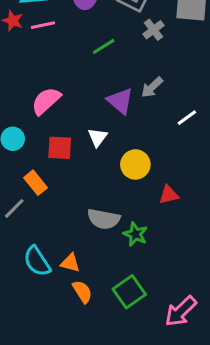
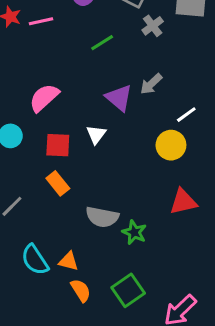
yellow circle: (135, 164) -> (171, 145), moved
orange rectangle: (35, 183) -> (58, 183), moved
red triangle: (169, 195) -> (183, 202), moved, size x1.4

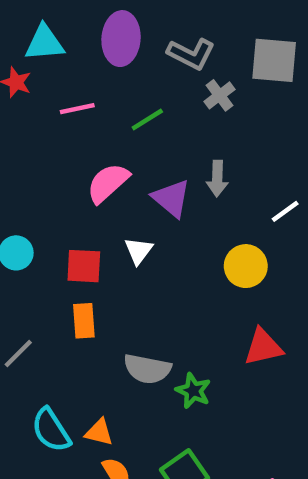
pink line: (41, 21) -> (77, 109), moved
gray arrow: (151, 84) -> (217, 179), turned -45
pink semicircle: (44, 98) -> (108, 183), moved
white line: (186, 115) -> (285, 211), moved
orange rectangle: (58, 183) -> (84, 321), turned 35

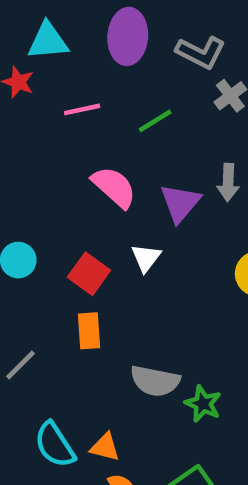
pink semicircle: (108, 183) -> (114, 187), turned 84
purple triangle: (171, 198) -> (180, 203), turned 30
red square: (84, 266) -> (89, 274), turned 33

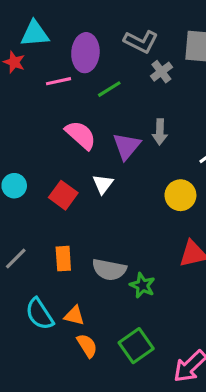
purple ellipse: (128, 36) -> (85, 53), moved
orange rectangle: (89, 331) -> (63, 259), moved

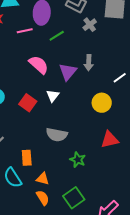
orange rectangle: (63, 259) -> (27, 158), moved
gray semicircle: (109, 270) -> (57, 135), moved
orange triangle: (74, 316) -> (43, 179), moved

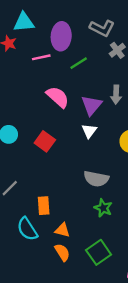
white triangle: (53, 96) -> (89, 131), moved
gray semicircle: (57, 135) -> (96, 179), moved

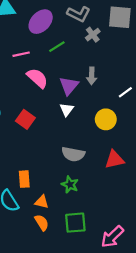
purple ellipse: (61, 36) -> (41, 22), turned 40
pink line: (41, 57) -> (21, 54), moved
green star: (103, 208) -> (70, 185), moved
green square: (99, 252) -> (75, 223), turned 30

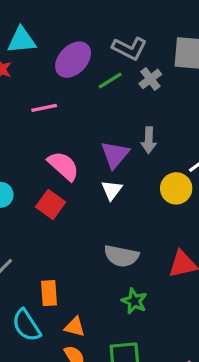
green line: (57, 47) -> (110, 81), moved
pink semicircle: (37, 78) -> (63, 166), moved
yellow circle: (106, 119) -> (176, 188), moved
green star: (70, 185) -> (134, 301), moved

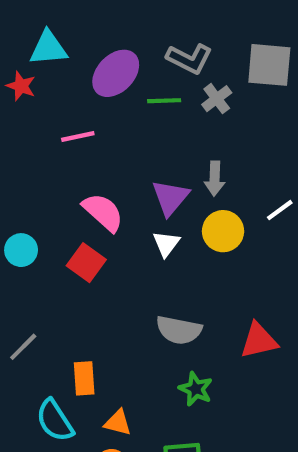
green line: (110, 81) -> (164, 101), turned 30
yellow circle: (176, 188) -> (223, 231), moved

